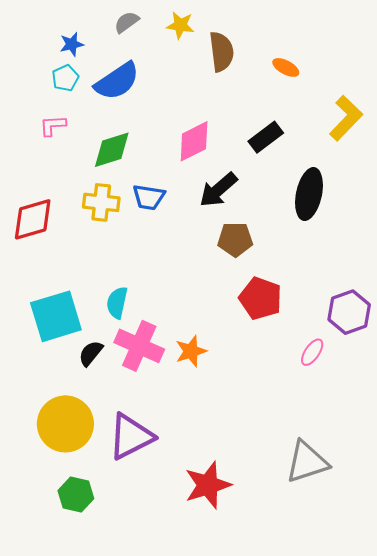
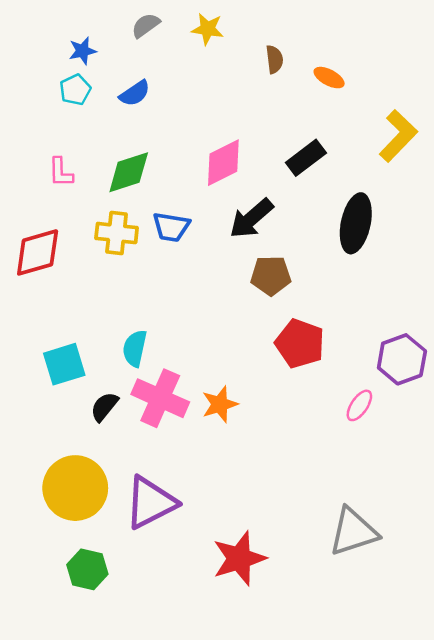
brown semicircle: (221, 52) -> (274, 59), moved, size x0.6
blue semicircle: (117, 81) -> (135, 93), size x0.6
pink L-shape: (53, 125) -> (61, 172), moved, turned -88
cyan square: (56, 316) -> (64, 364), size x0.7

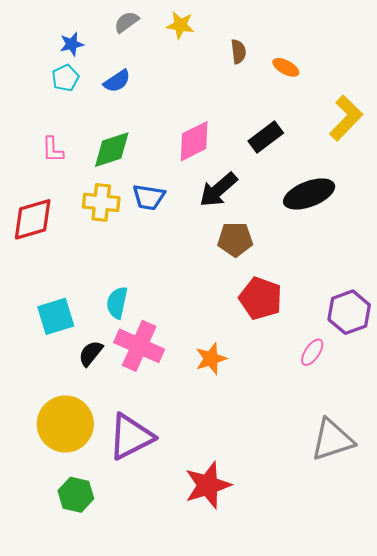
black ellipse: (356, 223) -> (309, 194), turned 57
orange star: (220, 404) -> (211, 359), moved
gray triangle: (353, 532) -> (332, 440), moved

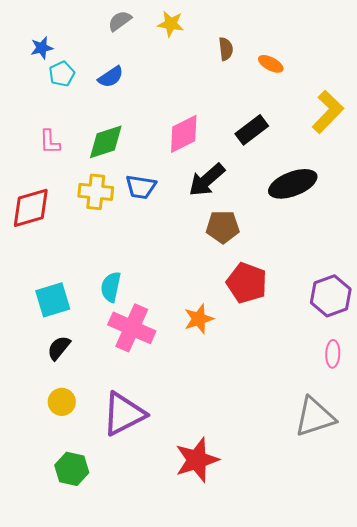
blue star: (72, 44) -> (42, 48), moved
pink ellipse: (312, 352) -> (333, 354), moved, turned -32
black semicircle: (91, 353) -> (59, 348), moved
orange star: (211, 359) -> (199, 319), moved
yellow circle: (65, 424) -> (62, 402), size x0.5

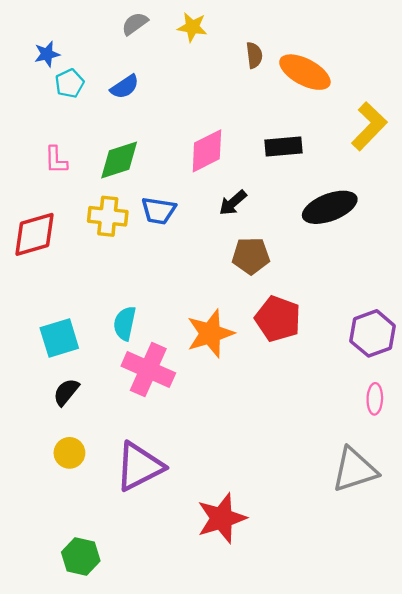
orange ellipse: (271, 64) -> (305, 72), size x1.8
black rectangle: (252, 130) -> (284, 146), turned 32
black arrow: (207, 180) -> (233, 203), size x0.7
orange star: (199, 319) -> (210, 333), moved, size x1.4
green hexagon: (72, 469) -> (81, 557), moved

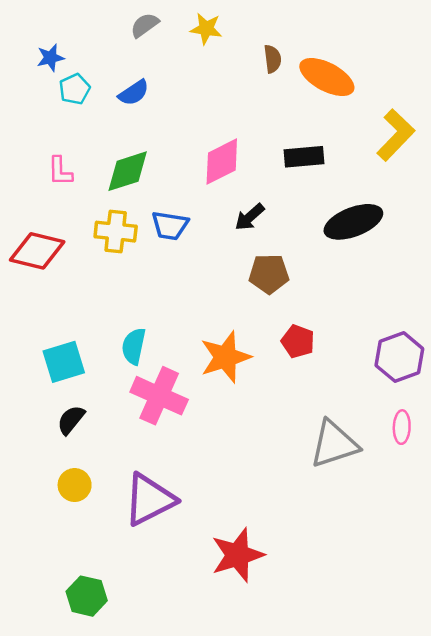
red diamond: (35, 234) -> (37, 251), turned 30
red pentagon: (278, 319) -> (298, 341), size x0.7
gray triangle: (355, 470) -> (334, 444), moved

